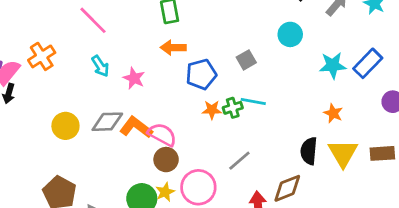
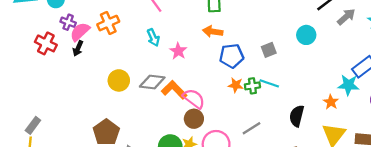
cyan star: (333, 65) -> (348, 85), moved
black semicircle: (309, 151) -> (297, 116), moved

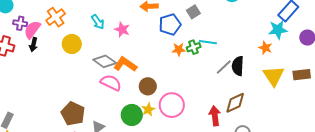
gray square: (269, 50) -> (193, 12), moved
yellow circle: (119, 80) -> (72, 44), moved
gray diamond: (152, 82) -> (105, 61), turned 40
pink semicircle: (194, 99) -> (111, 83), moved
gray line: (251, 128) -> (224, 67), moved

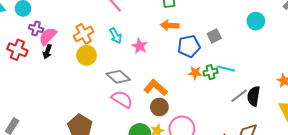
orange cross: (56, 17) -> (84, 34), moved
orange L-shape: (125, 64) -> (156, 88), moved

